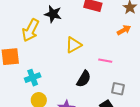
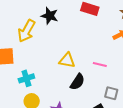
yellow triangle: (74, 45) -> (67, 60), moved, turned 36

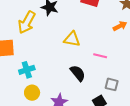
yellow triangle: (67, 60) -> (72, 39), moved
black semicircle: (77, 82) -> (78, 73), turned -72

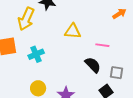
cyan cross: (27, 70) -> (36, 54), moved
black semicircle: (78, 73) -> (93, 65), moved

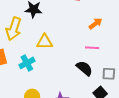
orange arrow: (119, 14) -> (96, 23), moved
yellow triangle: (73, 31) -> (45, 42), moved

